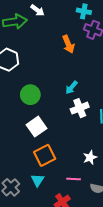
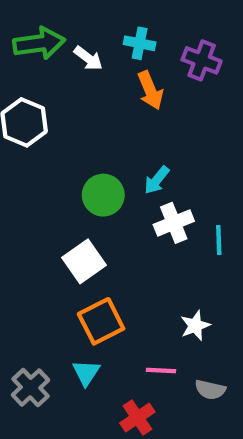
white arrow: (38, 10) -> (88, 58), moved
cyan cross: (84, 11) -> (140, 43), moved
green circle: (30, 95) -> (103, 195), moved

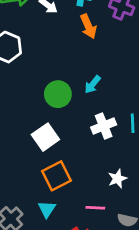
white cross: (174, 223) -> (104, 126), moved

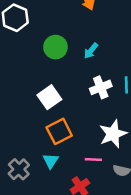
green circle: (58, 94) -> (55, 47), moved
white star: (117, 179) -> (113, 134), size x1.6

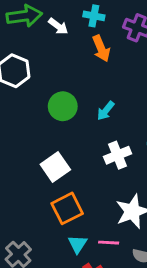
cyan triangle: (51, 161) -> (78, 244), moved

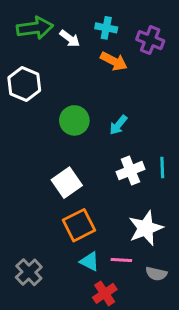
orange arrow: (101, 48) -> (114, 61), turned -40
cyan triangle: (78, 244) -> (90, 262), turned -36

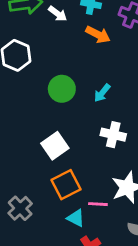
white cross: (130, 171) -> (113, 135), turned 35
pink line: (121, 260) -> (98, 204), moved
gray cross: (29, 272) -> (20, 208), moved

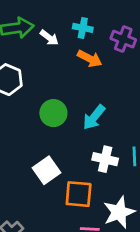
cyan arrow: (102, 93) -> (94, 117), size x1.4
orange square: (66, 185) -> (79, 194), moved, turned 32

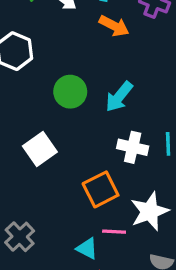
white square: (46, 170) -> (40, 149), moved
orange square: (79, 194) -> (101, 189), turned -32

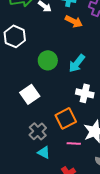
gray cross: (20, 237) -> (38, 131), moved
cyan triangle: (87, 248) -> (44, 152), moved

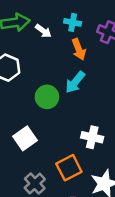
orange arrow: (74, 21) -> (79, 49), turned 42
cyan arrow: (77, 63) -> (75, 82), moved

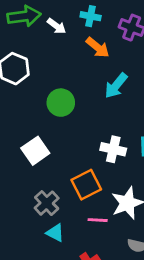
orange arrow: (79, 49) -> (98, 47), turned -30
cyan arrow: (75, 82) -> (116, 86), moved

